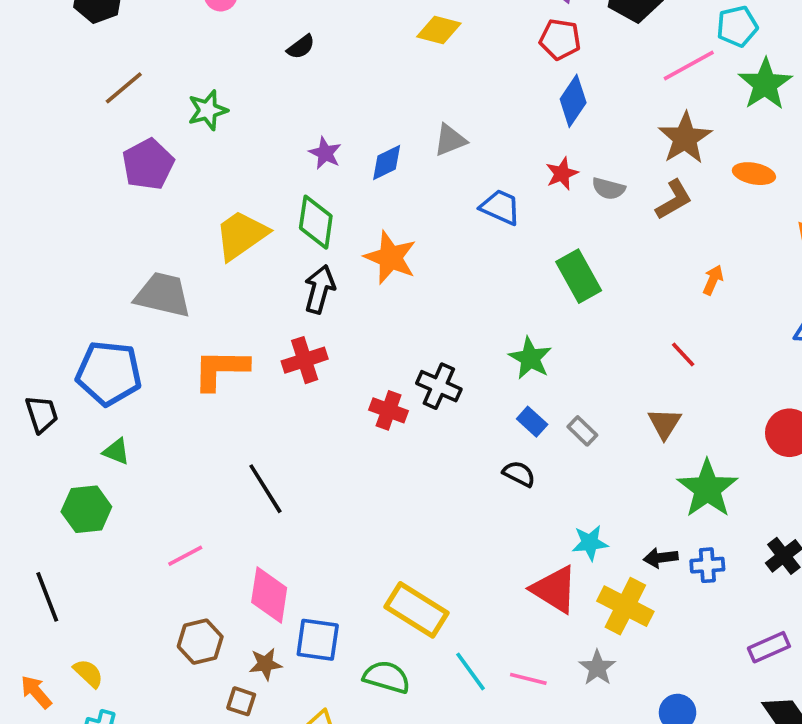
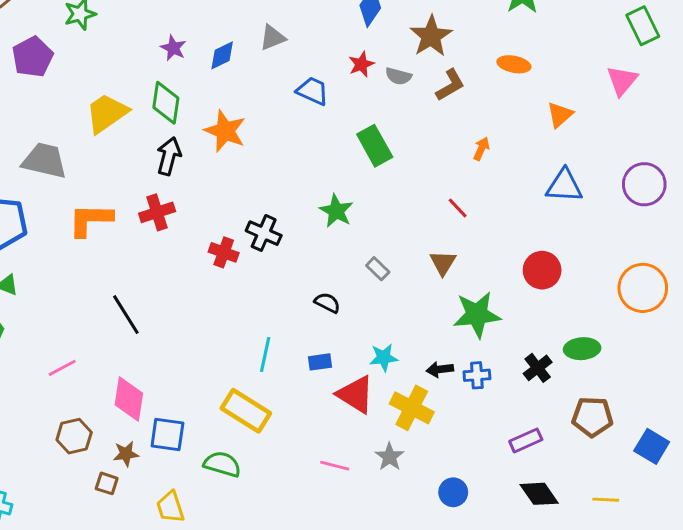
brown star: (685, 138) -> (431, 36), moved
blue rectangle: (532, 422) -> (320, 362), moved, turned -50
green star: (707, 489) -> (477, 315), turned 30
cyan line: (471, 671) -> (265, 355), moved, turned 48

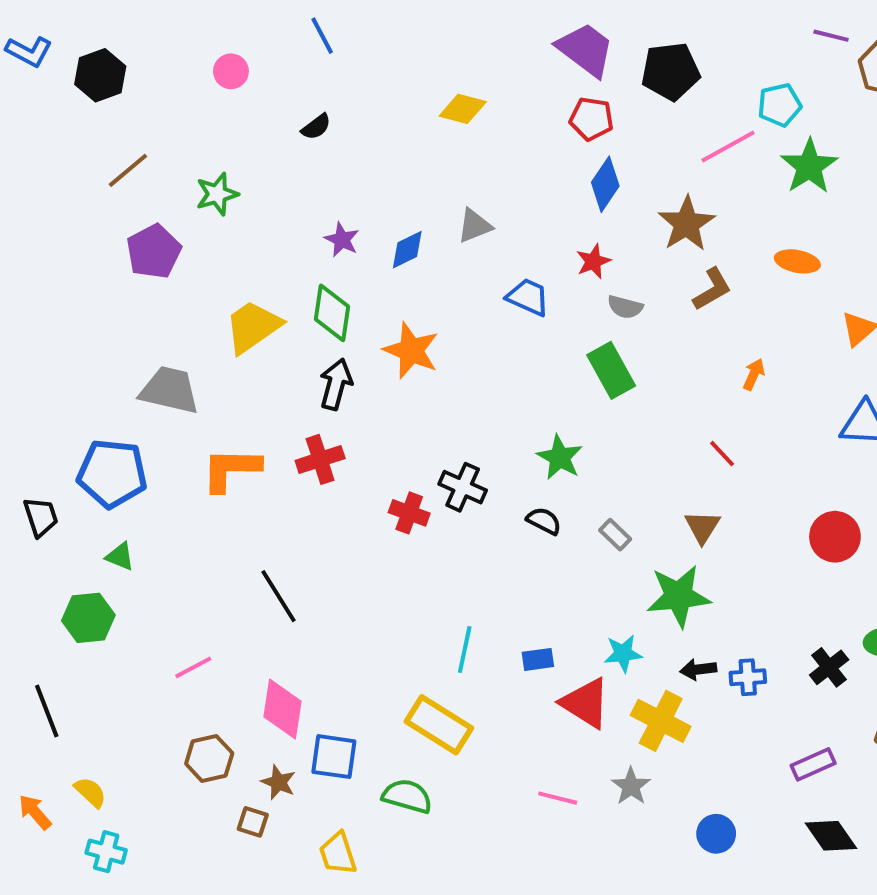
gray semicircle: (398, 76) -> (625, 307), moved
black semicircle: (327, 303) -> (544, 521), moved
green star: (477, 315) -> (679, 596), moved
brown star: (126, 454) -> (278, 782), turned 30

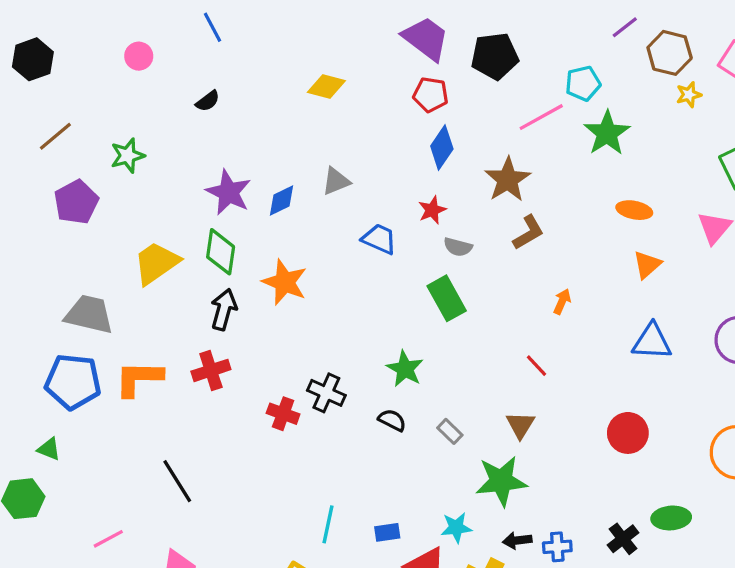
purple line: (831, 36) -> (625, 27), turned -52
purple star: (342, 240) -> (229, 192), size x1.6
orange ellipse: (797, 261) -> (634, 210), moved
blue pentagon: (112, 473) -> (73, 382), moved

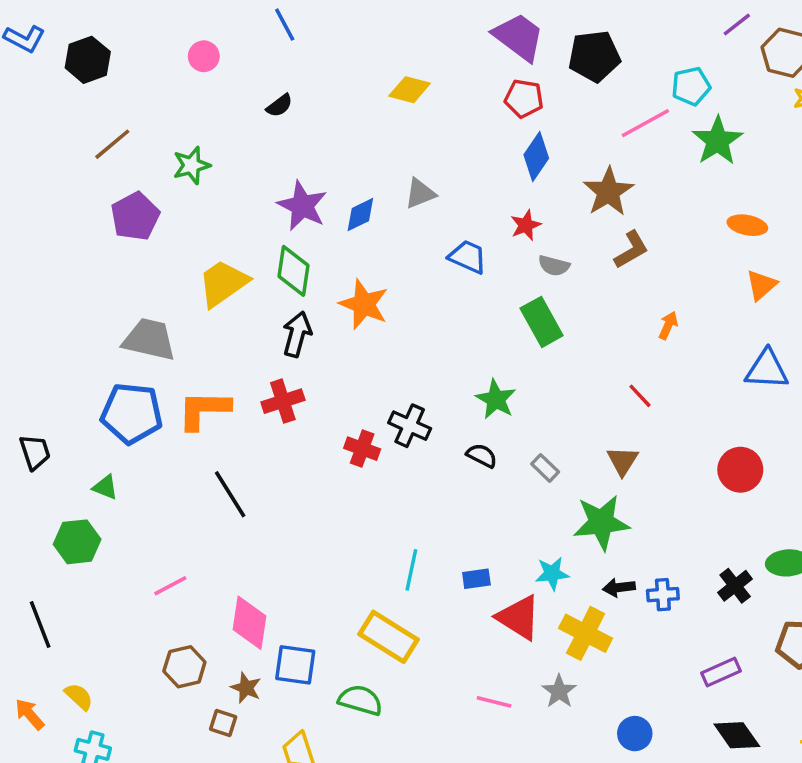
black line: (177, 481) -> (230, 494), moved

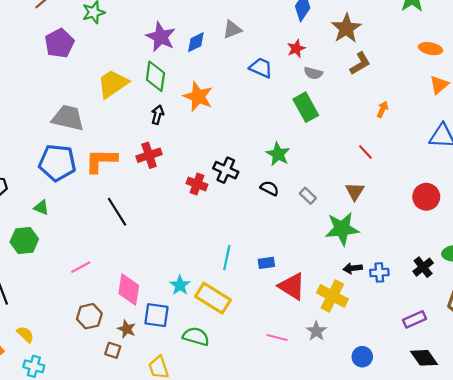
black arrow: (297, 334) -> (158, 115), size x0.7
cyan star: (552, 573) -> (180, 285), moved, turned -30

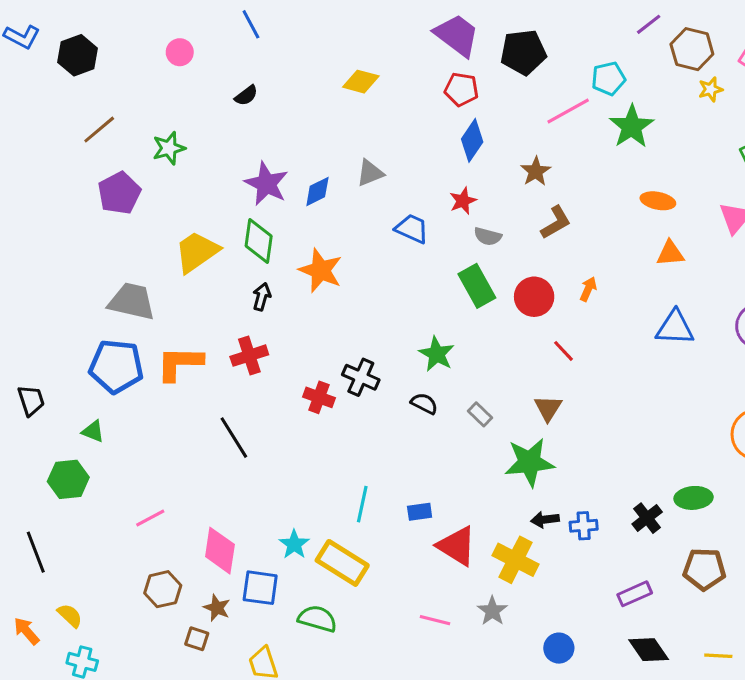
brown star: (346, 28) -> (536, 171), size x0.7
orange triangle: (439, 85) -> (670, 253), turned 36
red circle: (426, 197) -> (534, 297), moved
black line: (117, 212) -> (234, 438), moved

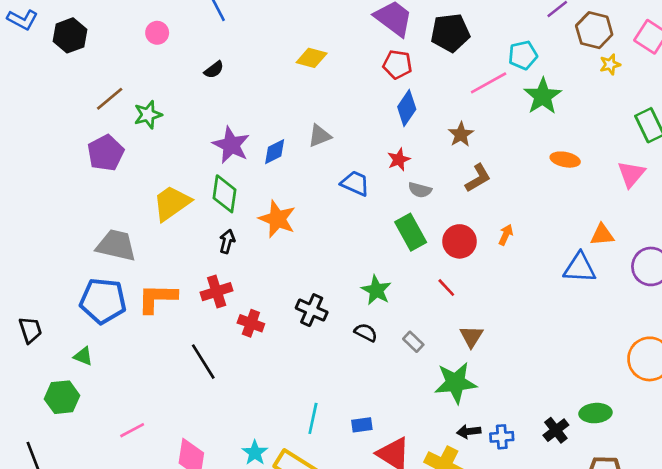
brown line: (99, 130) -> (110, 99), moved
orange triangle: (670, 253) -> (602, 235), moved
red line: (564, 351) -> (446, 288), moved
red cross: (319, 397) -> (251, 323), moved

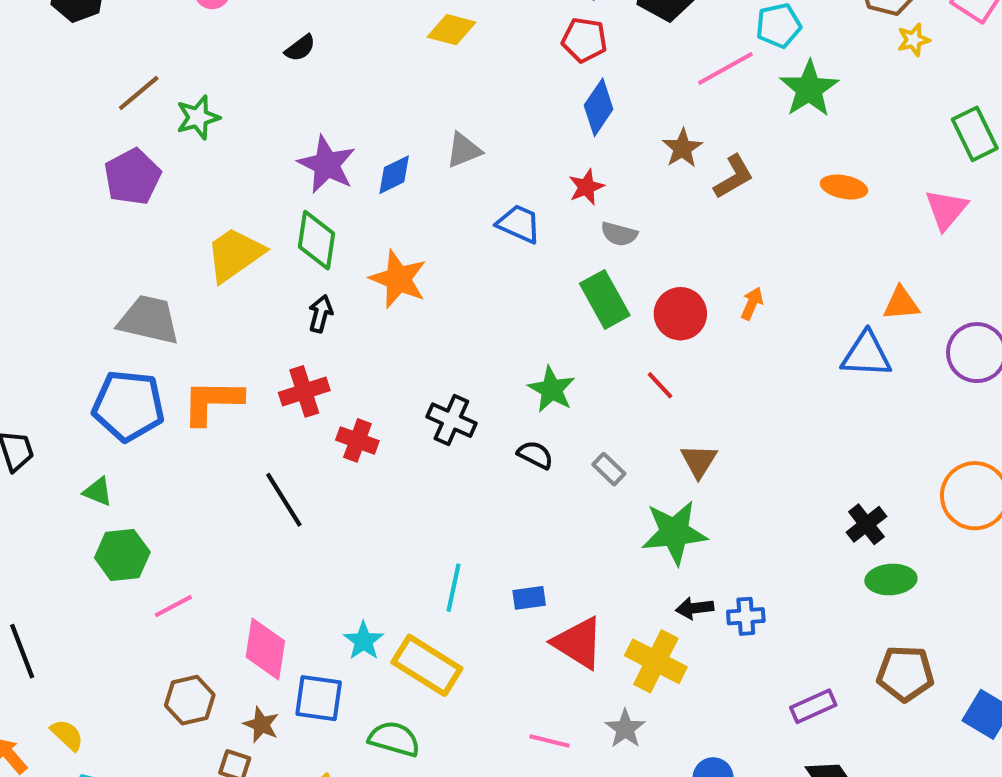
brown L-shape: (478, 178) -> (734, 177), moved
green hexagon: (62, 397) -> (122, 555), moved
black cross: (556, 430) -> (866, 524), moved

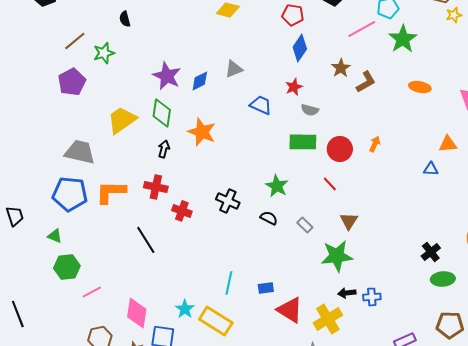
black semicircle: (300, 48) -> (125, 19), moved, turned 112
green rectangle: (605, 299) -> (303, 142), turned -60
blue triangle: (866, 355) -> (431, 169), size x0.6
red cross: (304, 391) -> (156, 187), turned 30
yellow cross: (656, 661) -> (328, 319), turned 32

